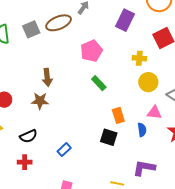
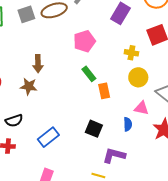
orange rectangle: (118, 115) -> (104, 91), moved
blue rectangle: (64, 150) -> (48, 137), size x1.5
purple L-shape: (144, 168) -> (114, 155), moved

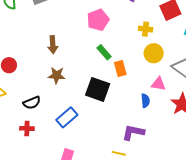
brown star: (29, 86) -> (57, 75), moved
black square: (94, 129) -> (98, 89), moved, size x1.4

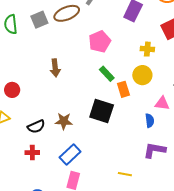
yellow circle: (154, 53) -> (142, 75), moved
brown star: (57, 75) -> (64, 121), moved
blue rectangle: (67, 117) -> (70, 155), moved
purple L-shape: (133, 132) -> (154, 150), moved

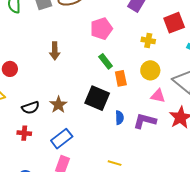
yellow circle: (142, 75) -> (150, 70), moved
brown star: (64, 121) -> (58, 105), turned 30
blue semicircle: (150, 121) -> (119, 118), moved
purple L-shape: (154, 150) -> (145, 121), moved

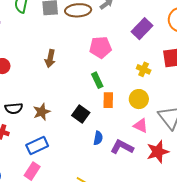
black square: (97, 98) -> (81, 114), size x0.7

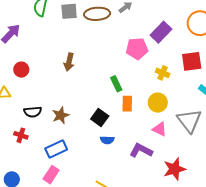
pink pentagon: (101, 47) -> (137, 49), moved
blue semicircle: (98, 138) -> (107, 140), moved, turned 80
red star: (158, 152) -> (174, 169), moved

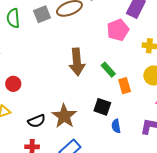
brown arrow: (69, 62) -> (77, 62), moved, size x1.5
brown star: (61, 115) -> (64, 116), size x1.4
blue semicircle: (107, 140) -> (116, 126), turned 96

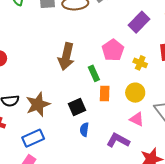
pink pentagon: (118, 30) -> (113, 50), moved, turned -30
black square: (102, 107) -> (77, 107), turned 30

